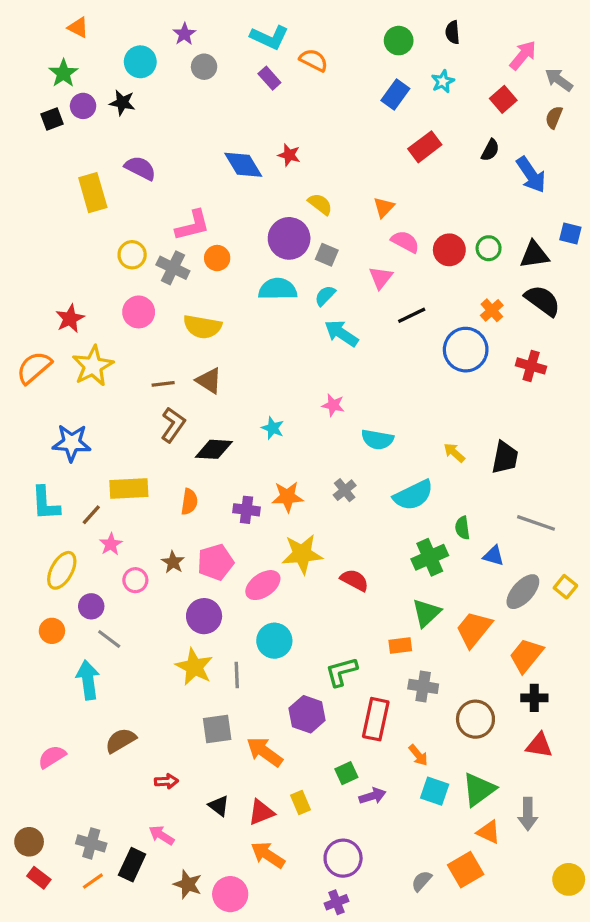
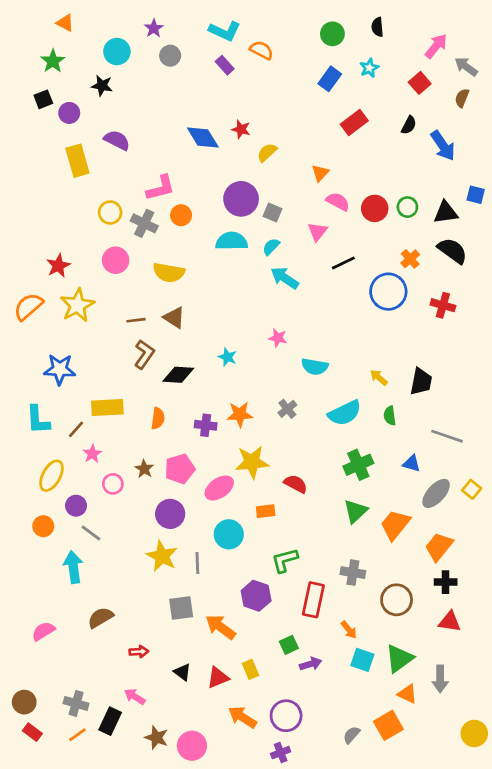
purple circle: (83, 106) -> (69, 113), moved
yellow semicircle: (320, 204) -> (267, 152), moved, turned -80
green semicircle: (462, 528) -> (390, 416), moved
orange rectangle: (400, 646) -> (266, 511), moved
orange arrow: (268, 855) -> (242, 717), moved

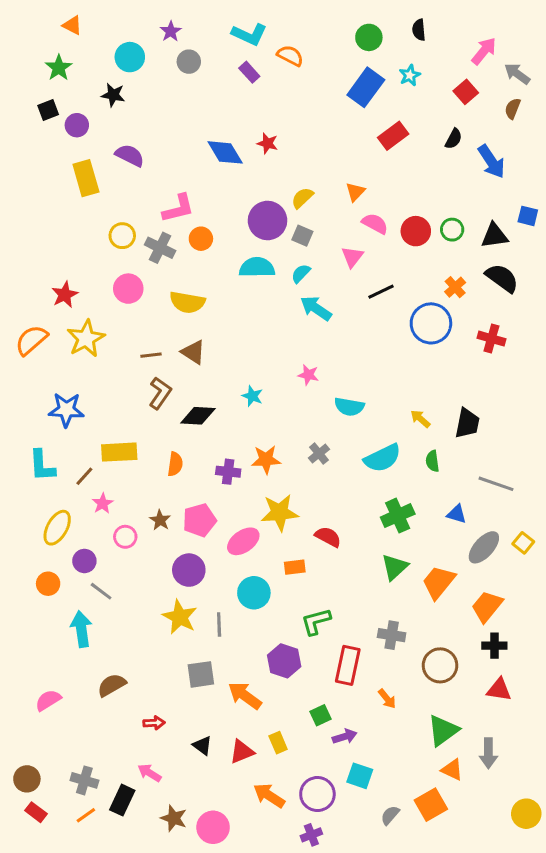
blue rectangle: (330, 79) -> (366, 87), size x1.4
yellow semicircle: (267, 152) -> (302, 198), moved
cyan square: (362, 660) -> (360, 776), moved

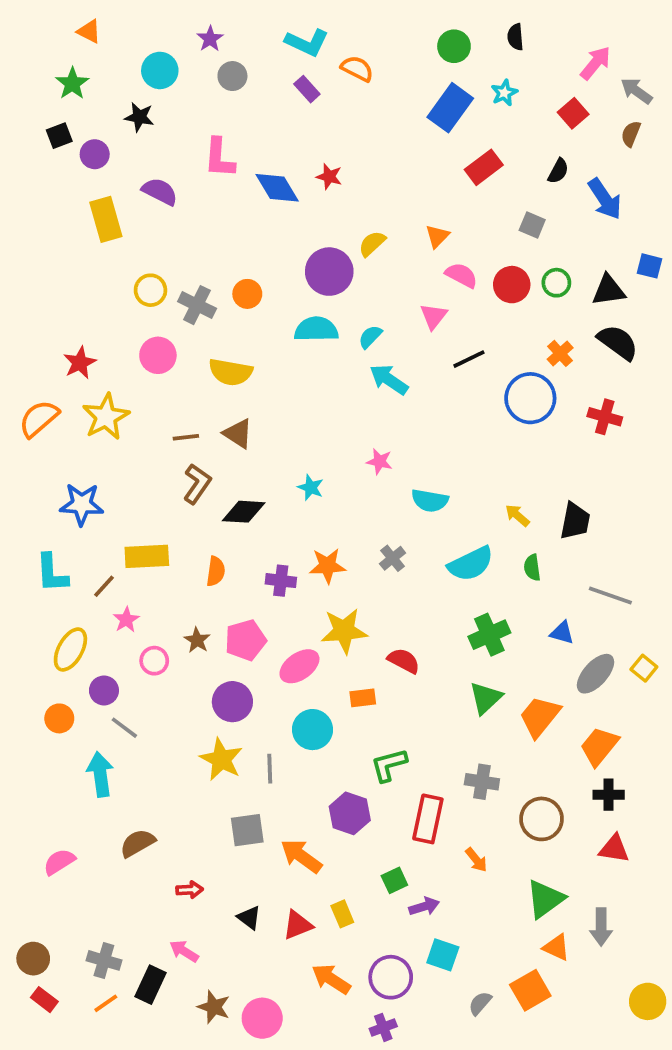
pink L-shape: (178, 208) -> (219, 158), moved, turned 108
gray square: (302, 236) -> (532, 225), moved

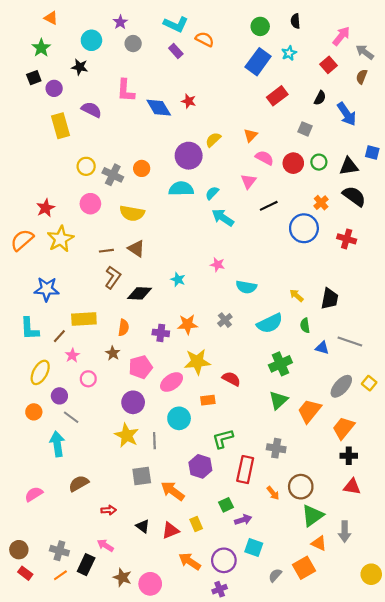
blue triangle: (562, 633) -> (322, 348), moved
brown star: (197, 640) -> (113, 353), moved
brown circle: (541, 819) -> (301, 487), moved

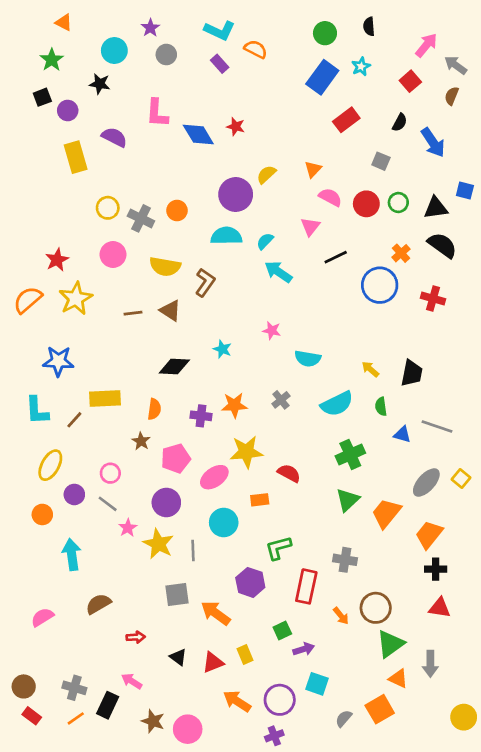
brown L-shape: (113, 277) -> (205, 282), moved
pink star: (72, 355) -> (128, 528), moved
gray line: (71, 417) -> (108, 504), moved

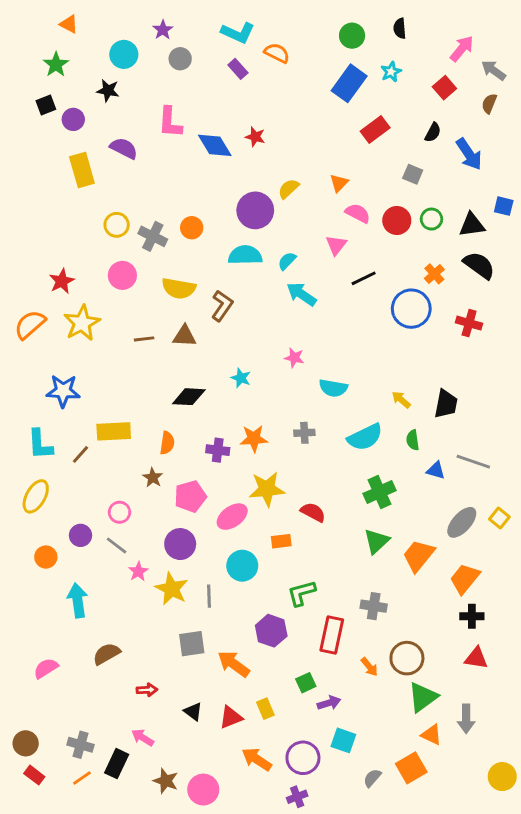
brown triangle: (170, 310) -> (184, 336), turned -30
gray cross: (281, 400) -> (304, 433), turned 36
yellow ellipse: (50, 465) -> (36, 496), moved

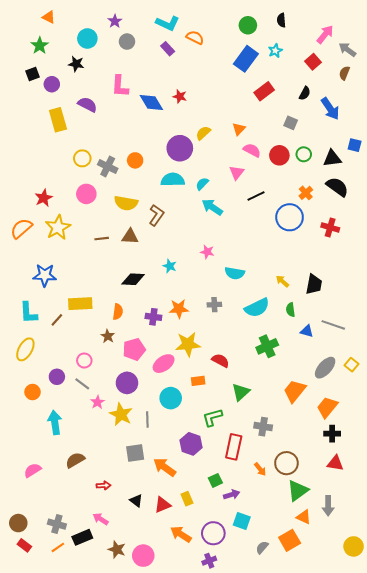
green triangle: (377, 541) -> (241, 392), moved
black rectangle: (117, 764) -> (82, 537), turned 42

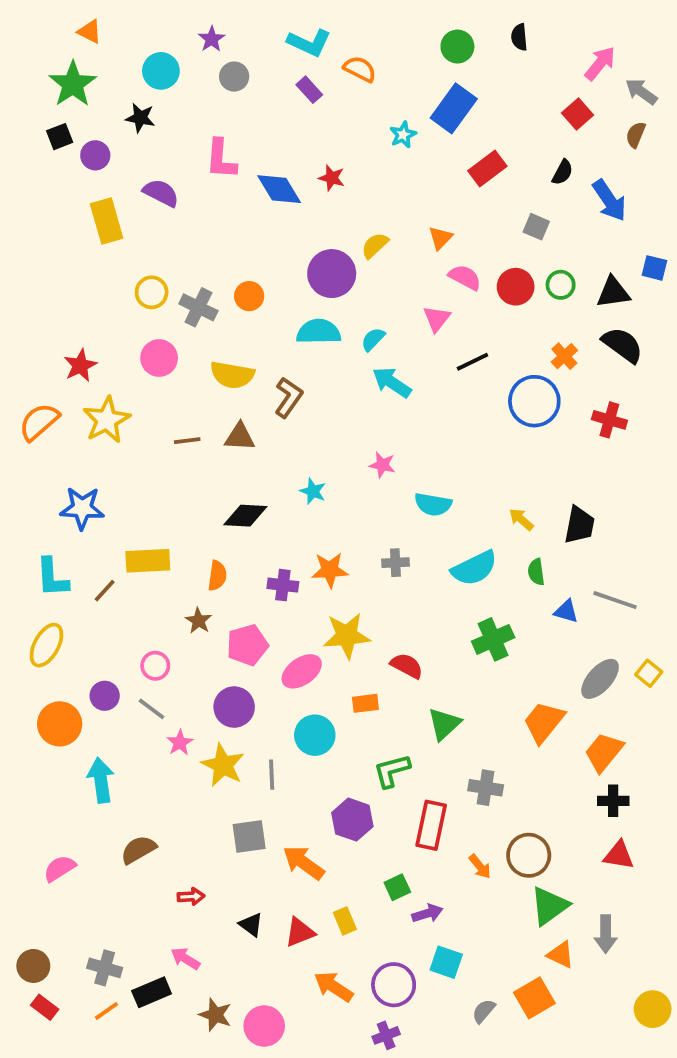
green star: (40, 46) -> (73, 84), size x1.4
cyan star: (275, 51) -> (403, 135), moved
orange circle: (33, 392) -> (60, 724), size x1.5

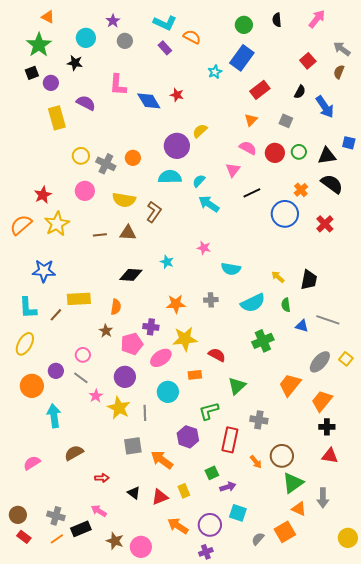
pink arrow: (600, 63) -> (317, 19), moved
orange triangle: (441, 238) -> (251, 120), moved
red cross: (609, 420) -> (325, 224), turned 30
purple cross: (283, 585) -> (151, 327), moved

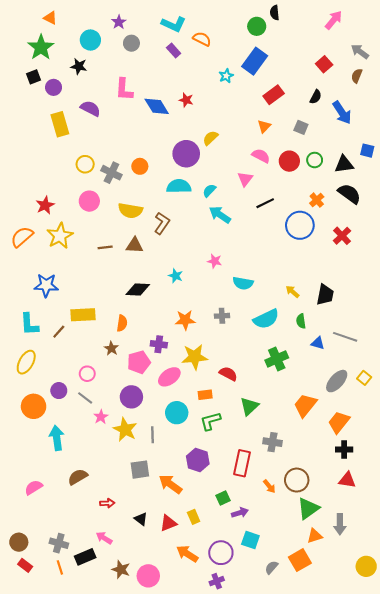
black semicircle: (277, 20) -> (275, 13), moved
green L-shape: (209, 411) -> (210, 421), moved
orange triangle: (299, 509) -> (315, 536), turned -42
orange line: (57, 539) -> (60, 567), turned -72

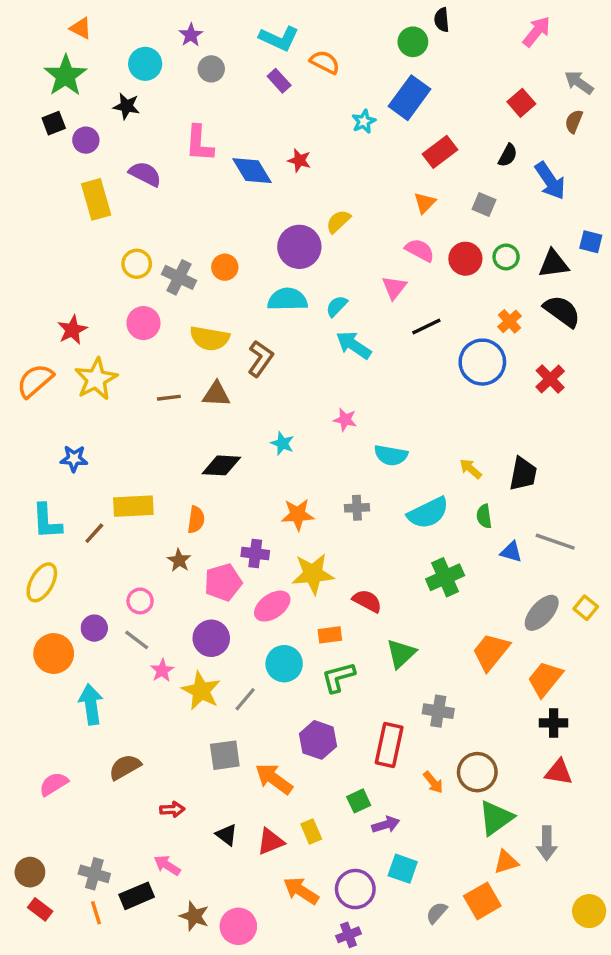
blue star: (46, 285) -> (74, 459), size x0.7
gray line: (152, 435) -> (245, 699), turned 42

